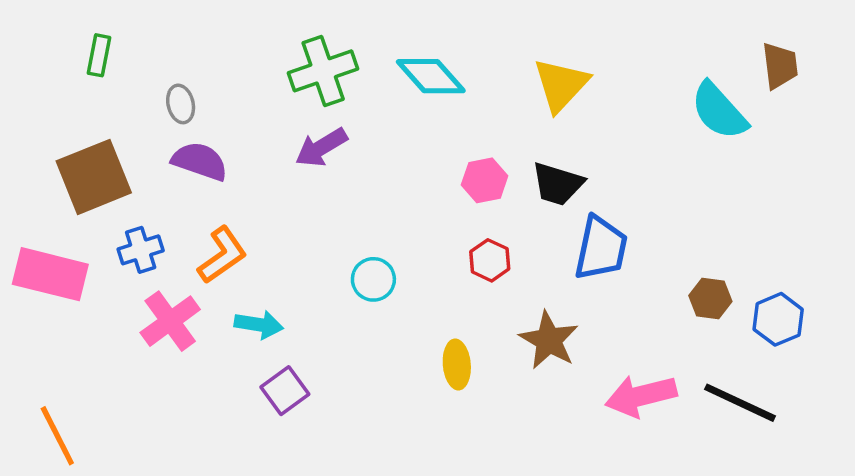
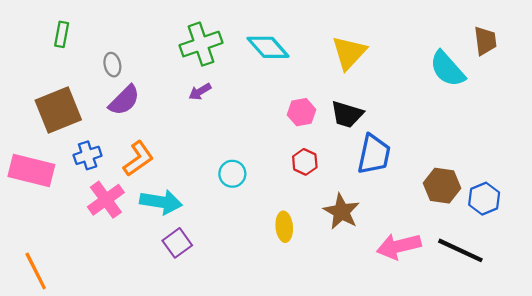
purple arrow: (321, 147) -> (200, 92), size x0.7
purple semicircle: (200, 161) -> (124, 100), turned 116
brown hexagon: (710, 298) -> (442, 186), size x1.4
cyan arrow: (259, 325) -> (161, 202), size x1.4

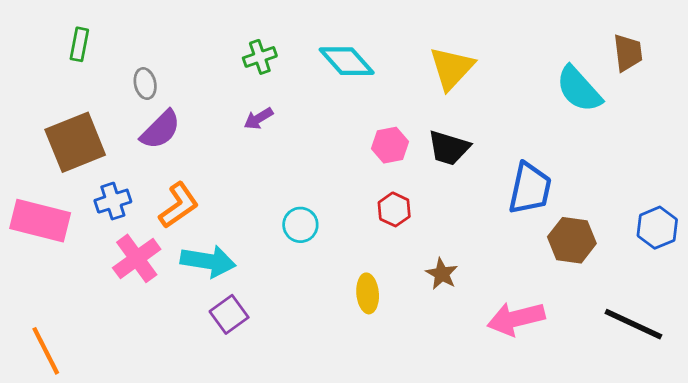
green cross: (201, 44) -> (260, 57), size x0.6
blue trapezoid: (374, 154) -> (530, 188), moved
blue hexagon: (484, 199) -> (657, 228), moved
brown star: (341, 212) -> (442, 274), size x0.7
black line: (460, 250) -> (633, 324), moved

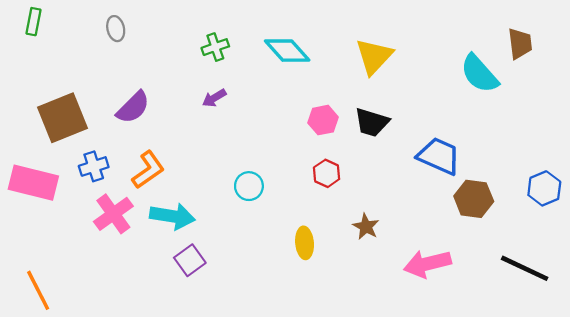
green rectangle: (79, 44) -> (33, 22), moved
gray ellipse: (145, 84) -> (116, 29), moved
blue trapezoid: (530, 188) -> (439, 156), turned -78

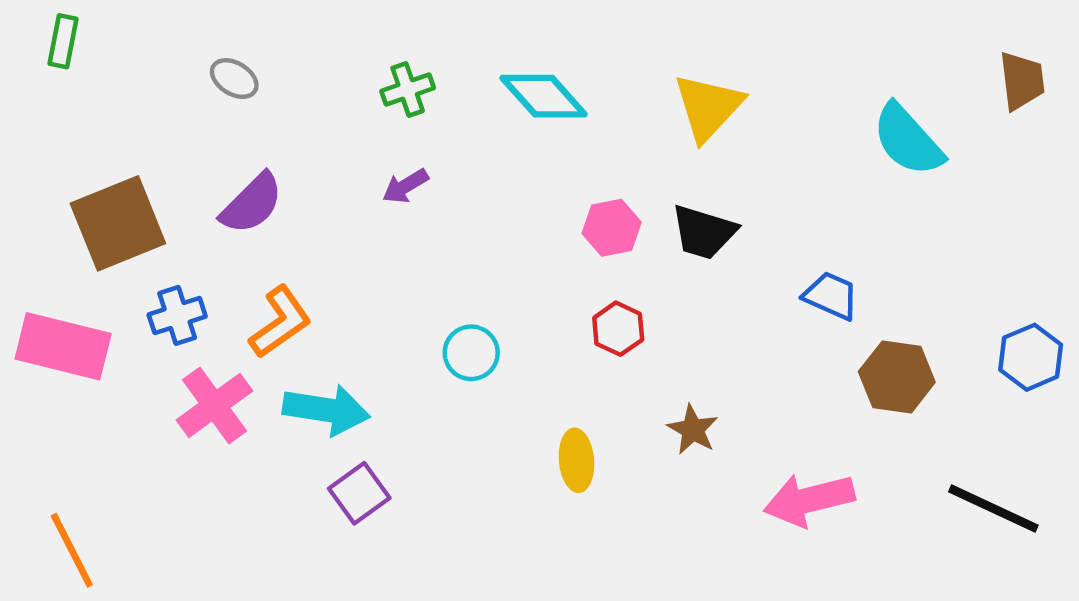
gray ellipse: (116, 29) -> (234, 79), moved, turned -45
brown trapezoid: (520, 44) -> (1022, 81), moved
blue trapezoid: (439, 156) -> (831, 296), size x0.7

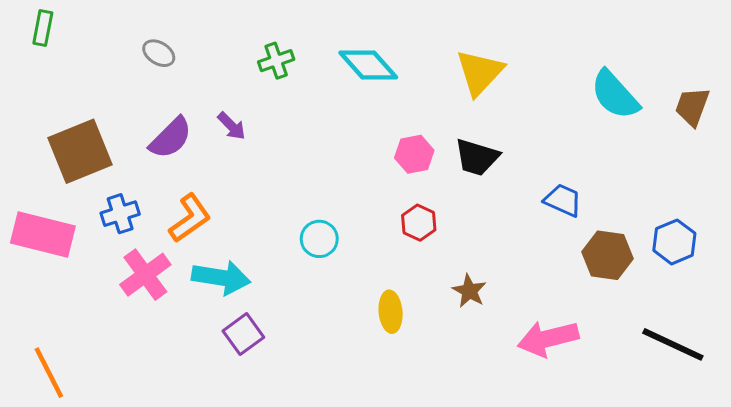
brown trapezoid: (1022, 81) -> (692, 107), moved, turned -153
purple arrow: (405, 186) -> (232, 126), moved, turned -104
blue hexagon: (1031, 357) -> (674, 242), moved

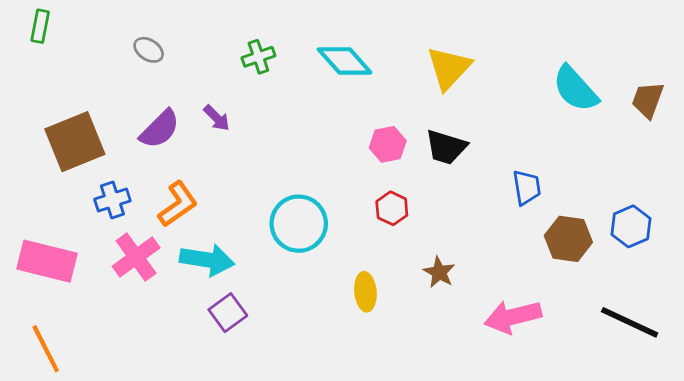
blue trapezoid: (563, 200) -> (527, 187), turned 57
pink rectangle: (43, 234) -> (47, 261), moved
cyan circle: (319, 239) -> (299, 224), size x1.6

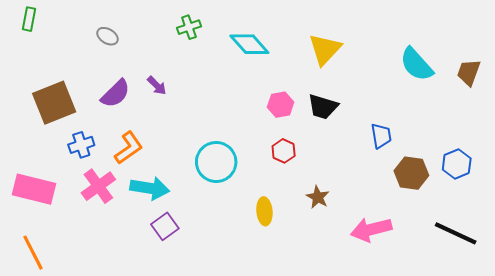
green cross: (258, 57) -> (189, 27), moved

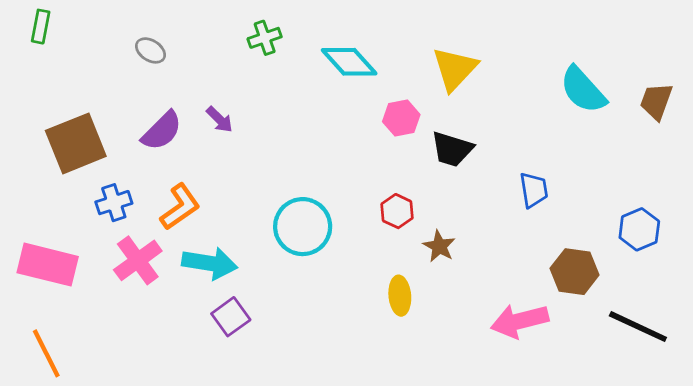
pink hexagon: (281, 105) -> (401, 118), moved
brown hexagon: (411, 173) -> (575, 272), moved
brown star: (318, 197) -> (439, 246), moved
yellow ellipse: (264, 211) -> (400, 296), moved

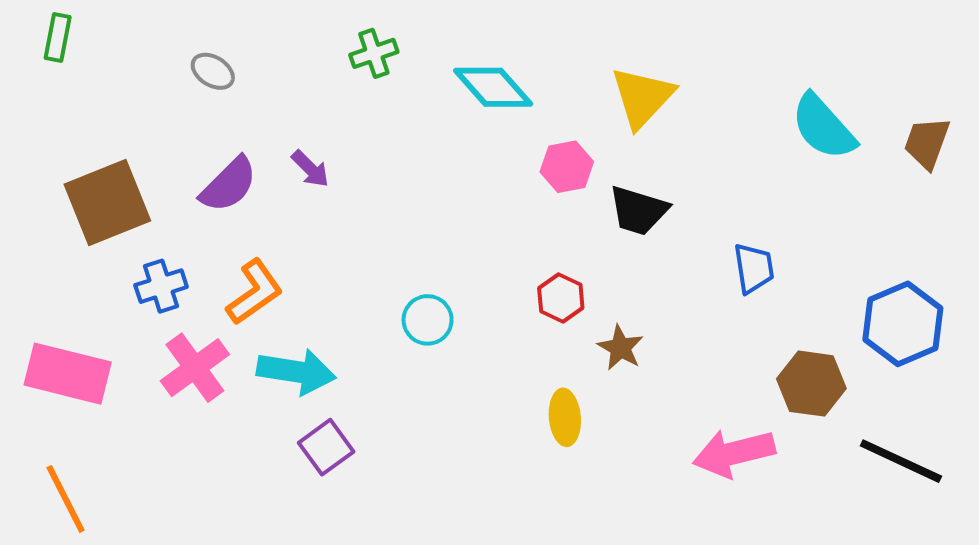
cyan circle: (303, 227) -> (428, 320), size x0.6
blue hexagon: (639, 229) -> (903, 324), size x1.4

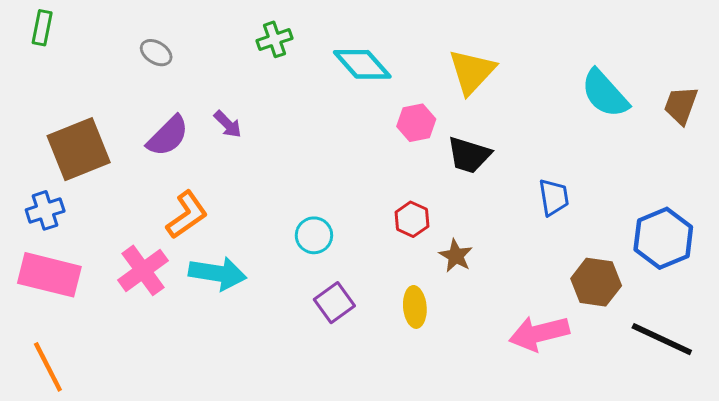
blue cross: (161, 286) -> (45, 210), moved
purple square: (326, 447) -> (334, 303), moved

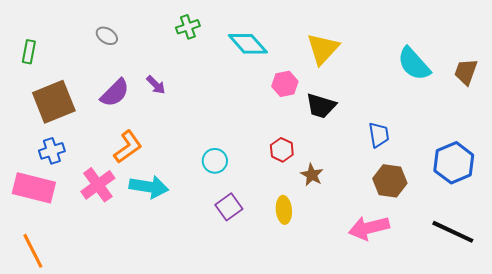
green rectangle: (42, 28) -> (29, 52), moved
blue cross: (45, 210) -> (52, 151), moved
brown hexagon: (596, 282) -> (390, 181), moved

